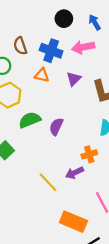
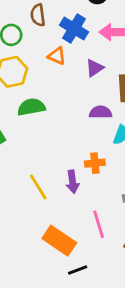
purple semicircle: (56, 127) -> (101, 112), moved, turned 54
purple arrow: (74, 173) -> (73, 182), turned -84

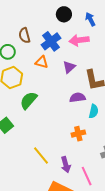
blue cross: (74, 28) -> (51, 41), turned 30
green semicircle: (31, 107) -> (29, 100), turned -30
purple arrow: (73, 182) -> (66, 165), moved

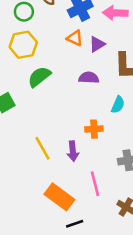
orange triangle: (42, 62) -> (75, 38), moved
purple semicircle: (77, 97) -> (89, 78), moved
purple arrow: (66, 165) -> (73, 151), moved

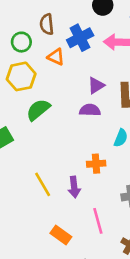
orange triangle: (75, 38) -> (56, 57), moved
purple triangle: (97, 44) -> (96, 85), moved
orange rectangle: (59, 197) -> (61, 235), size x0.7

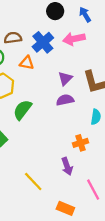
brown semicircle: (47, 24) -> (13, 38), turned 102
yellow line: (43, 184) -> (33, 182), moved

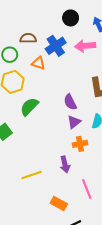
purple triangle: (65, 79) -> (74, 122), moved
purple semicircle: (65, 100) -> (70, 102), turned -112
yellow line: (33, 182) -> (32, 175), turned -72

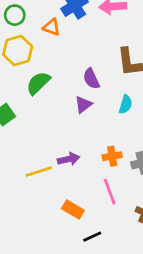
purple triangle: (74, 122) -> (83, 105), moved
orange cross: (80, 144) -> (112, 156), moved
purple arrow: (65, 164) -> (69, 159), moved, turned -91

